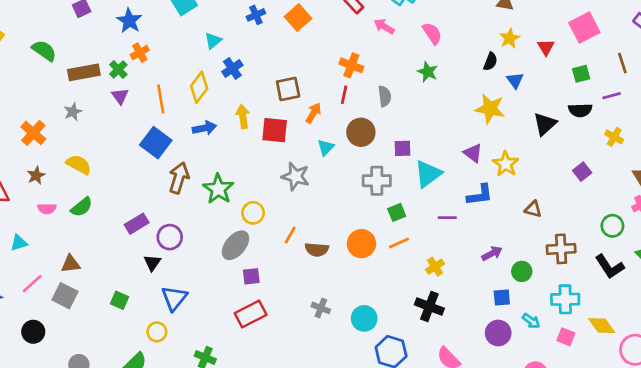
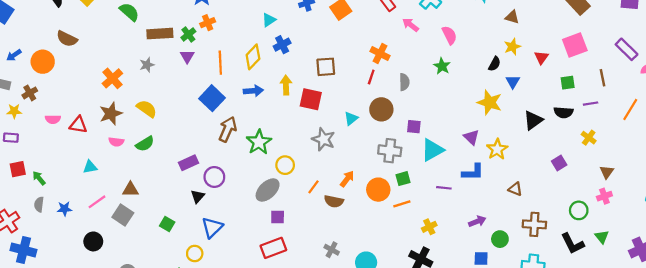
orange arrow: (313, 113) -> (347, 179), moved
brown star: (36, 175) -> (111, 114), size x1.5
orange circle: (361, 244) -> (378, 190), moved

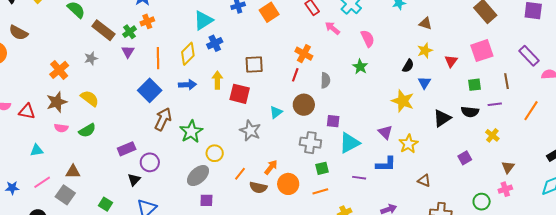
cyan triangle: (269, 20) -> (203, 20), size x1.5
brown rectangle: (160, 34) -> (103, 30), turned 40
orange circle: (378, 190) -> (288, 184), moved

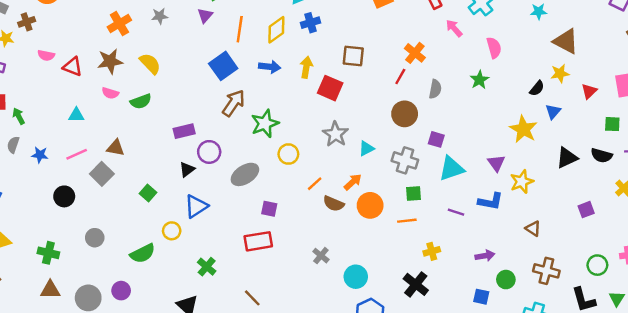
brown triangle: (425, 24) -> (566, 41), size x1.6
cyan triangle: (276, 112) -> (366, 149), moved
gray ellipse: (198, 176) -> (245, 174), moved

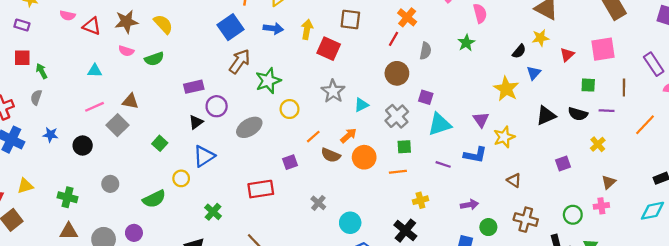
blue star: (40, 155) -> (50, 135), moved
gray cross: (405, 160) -> (397, 116), turned 30
purple square: (269, 209) -> (290, 162), moved, turned -32

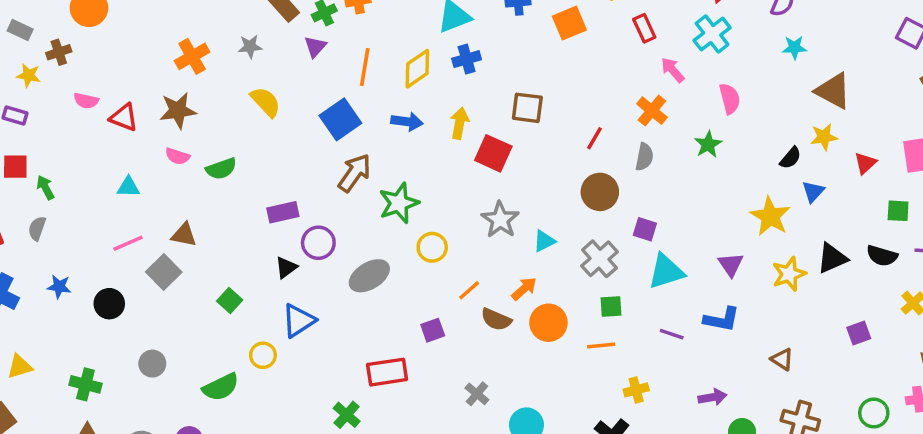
orange cross: (407, 17) -> (652, 111), moved
yellow semicircle: (163, 24) -> (266, 102), moved
yellow star: (504, 137) -> (789, 274), moved
green cross: (213, 212) -> (347, 415), moved

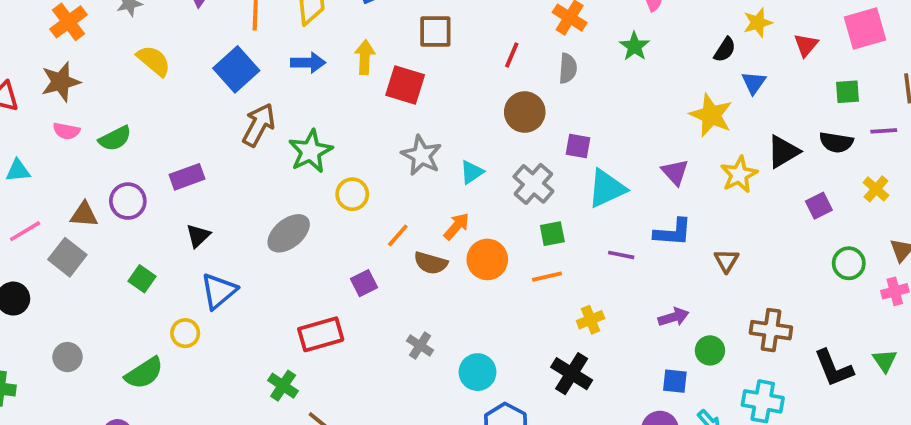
purple circle: (318, 243) -> (128, 201), moved
purple square: (859, 333) -> (819, 206), moved
brown triangle: (782, 359) -> (726, 261), moved, turned 35
green circle: (874, 413) -> (849, 263), moved

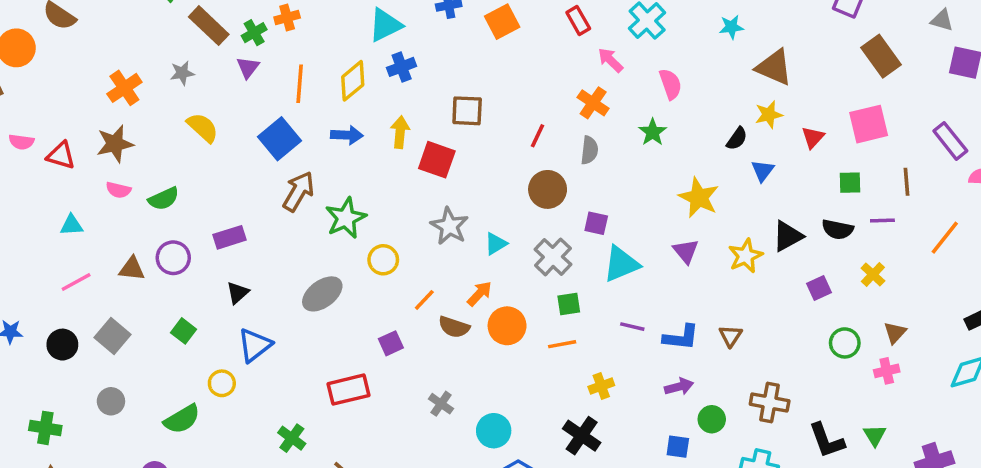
yellow star: (711, 115) -> (699, 198), moved
blue L-shape: (673, 232) -> (681, 337), moved
gray square: (67, 257) -> (112, 336), moved
green cross: (283, 386) -> (292, 438), moved

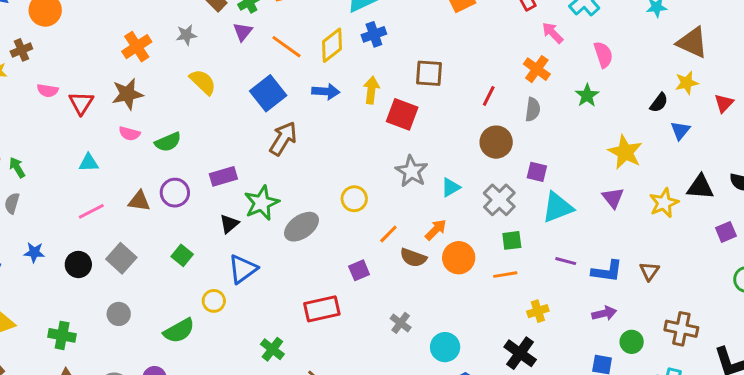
orange line: (300, 84) -> (287, 47), turned -60
red triangle: (61, 156) -> (81, 103), turned 44
green star: (346, 218) -> (262, 203), moved
black triangle: (788, 236) -> (700, 187), turned 32

